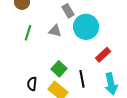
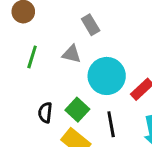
cyan circle: (86, 27) -> (107, 76), moved
black semicircle: (32, 84) -> (45, 113), moved

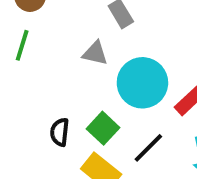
green line: (32, 57) -> (22, 45), moved
black line: (111, 124) -> (148, 148), turned 55

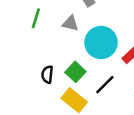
green line: (22, 45) -> (36, 18), moved

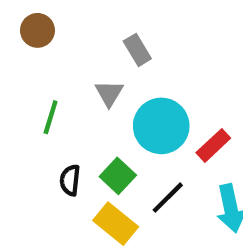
green line: (36, 18) -> (51, 117), moved
gray triangle: (70, 23) -> (109, 93), turned 48

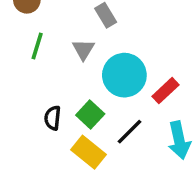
green line: (51, 117) -> (37, 46), moved

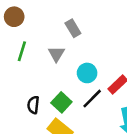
cyan circle: (124, 75) -> (87, 73), size x0.6
black line: (130, 132) -> (92, 99), moved

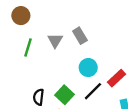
gray rectangle: (73, 28) -> (80, 36), moved
gray triangle: (56, 54) -> (55, 40), moved

